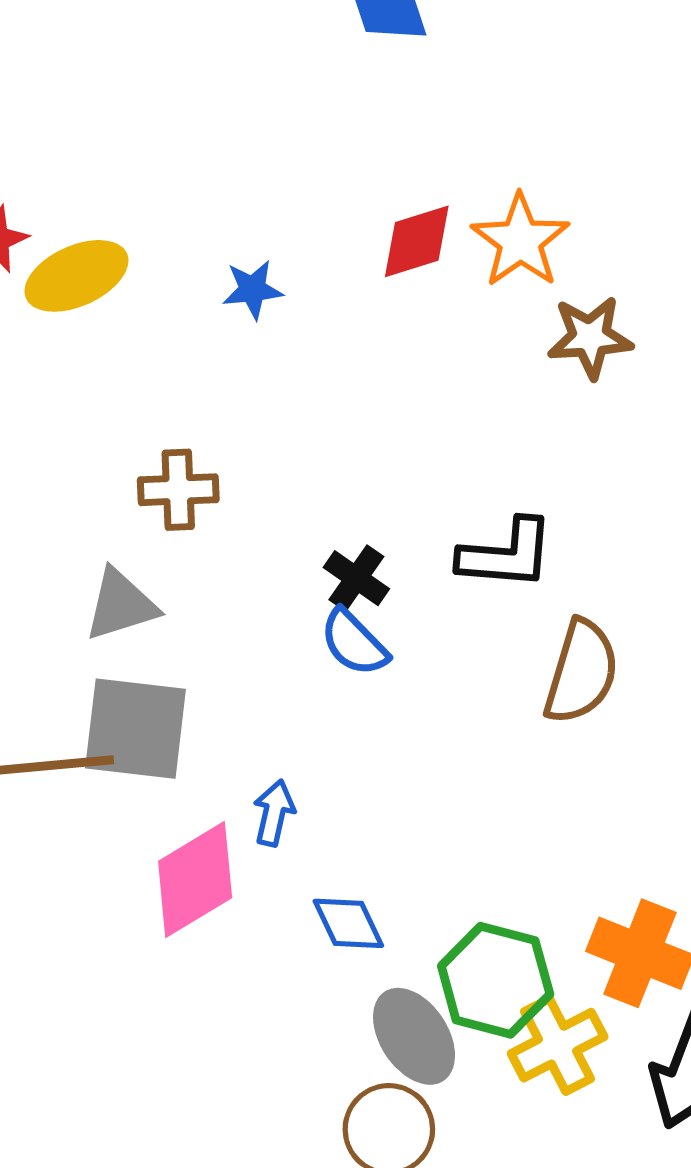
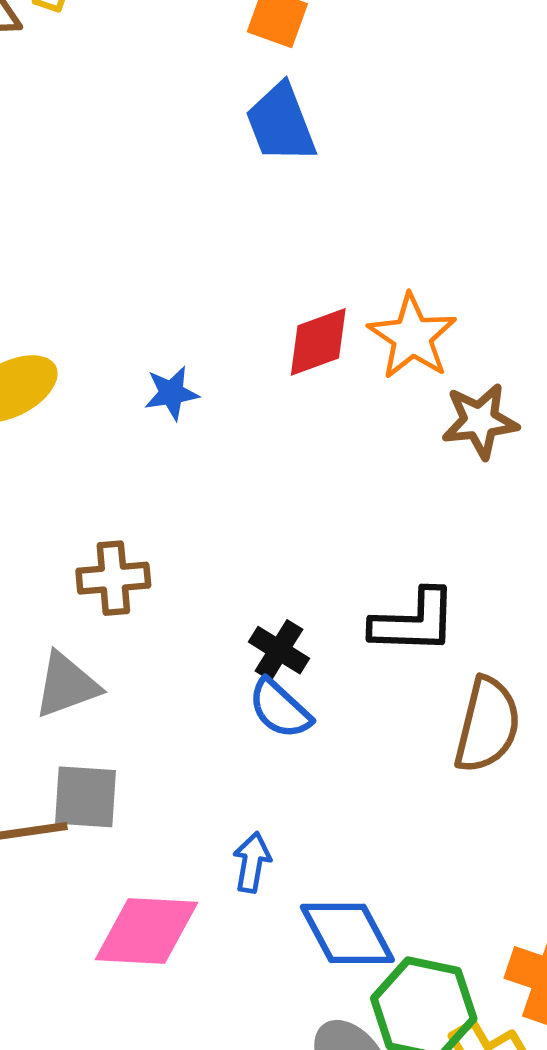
gray square: (136, 729) -> (86, 797), size x0.7
blue arrow: (274, 813) -> (252, 862), moved
pink diamond: (195, 880) -> (147, 931), turned 37
blue diamond: (348, 923) -> (347, 933), moved, size x1.4

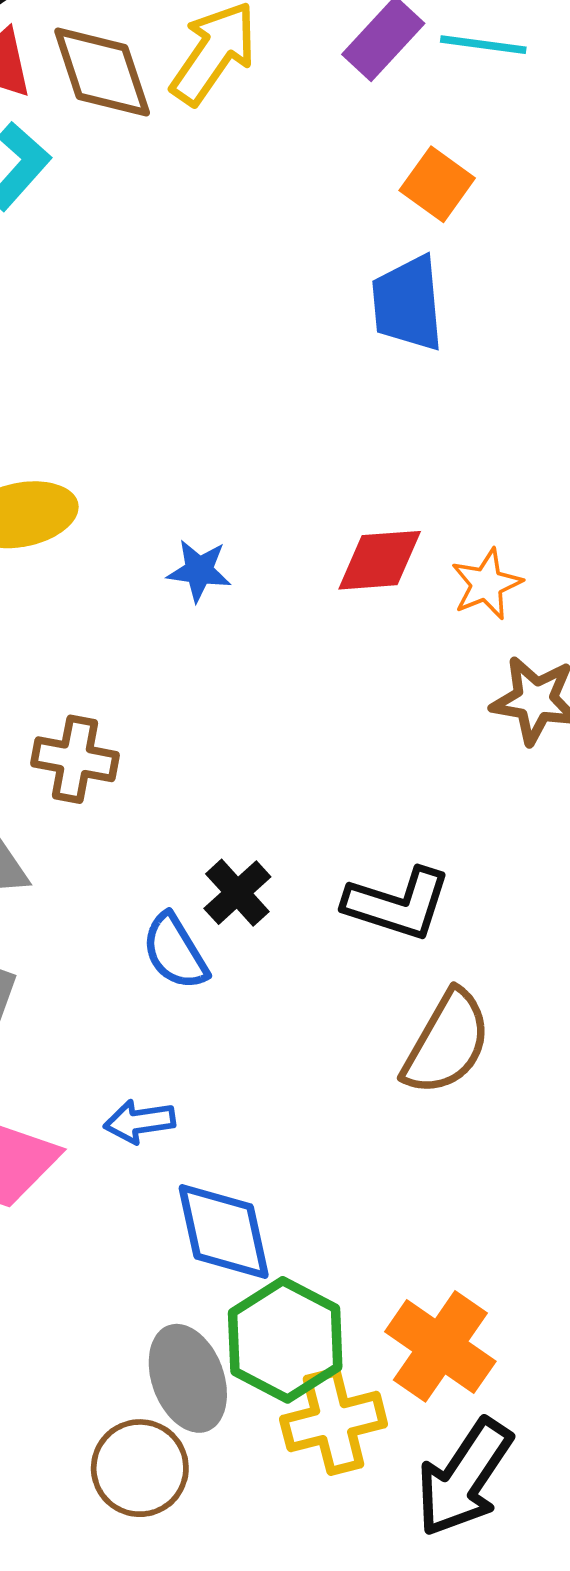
orange star: (412, 337) -> (486, 584), size x0.7
blue semicircle: (280, 709) -> (175, 952), moved
blue arrow: (252, 862) -> (140, 1121), turned -124

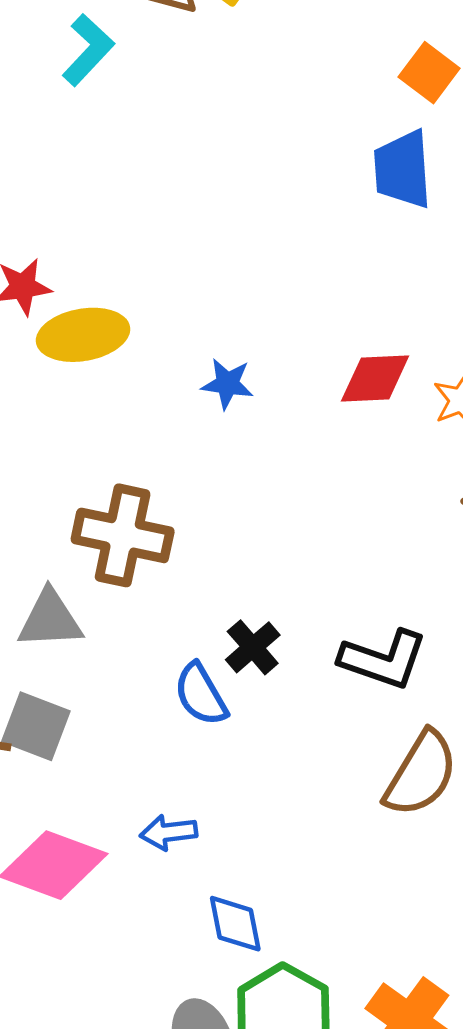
brown cross: (75, 759) -> (123, 535), size x1.4
blue diamond: (224, 1231) -> (235, 924), size x0.7

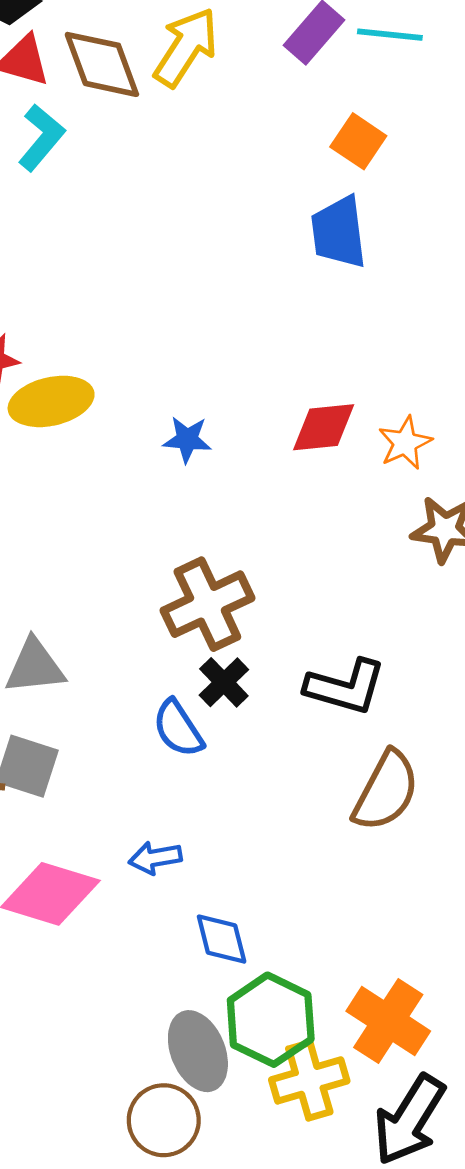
brown cross: (123, 535) -> (207, 604), moved, turned -34

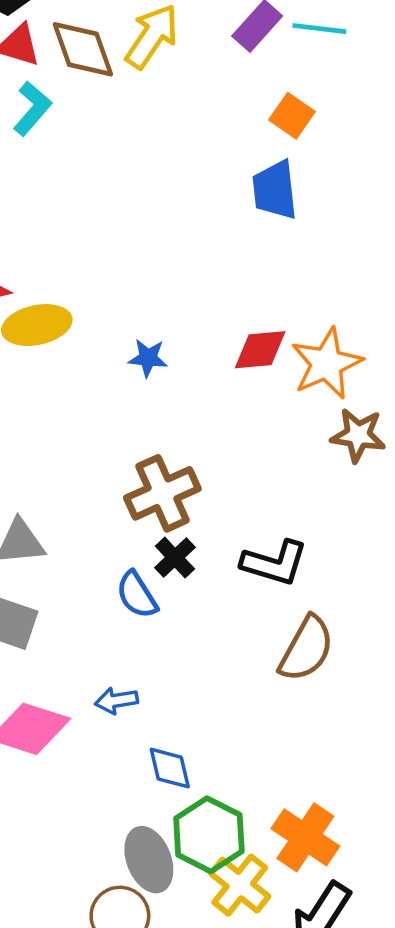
orange star: (405, 443) -> (327, 364), size x1.6
yellow cross: (309, 1080) -> (240, 885), turned -36

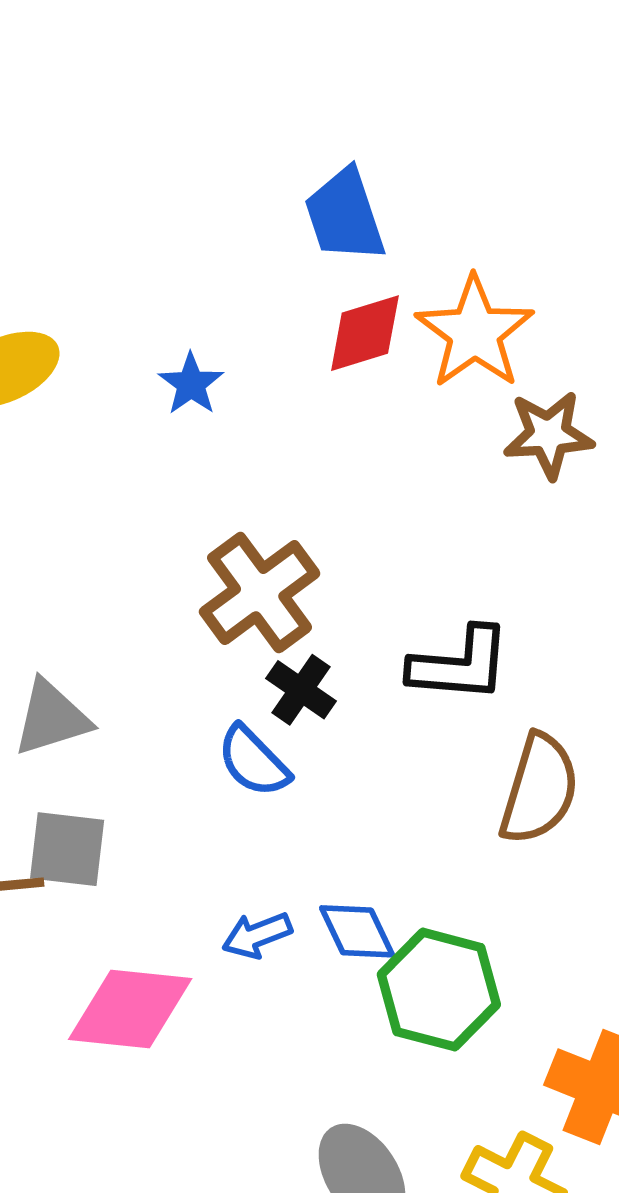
blue trapezoid: (275, 190) -> (345, 215), moved
blue star: (148, 358) -> (191, 384), turned -30
blue diamond: (170, 768) -> (357, 931), moved
green hexagon: (209, 835) -> (439, 990), moved

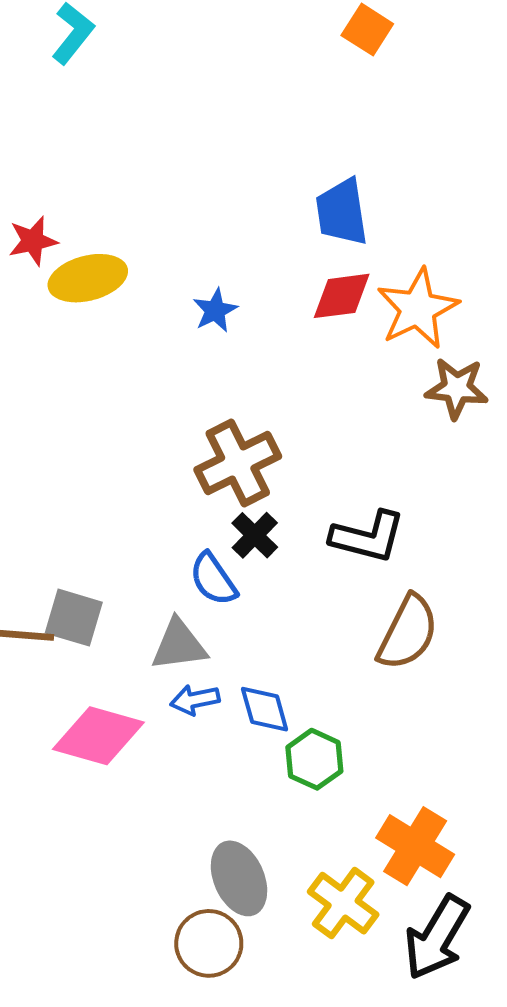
gray triangle: (52, 718) -> (179, 645), moved
green hexagon: (439, 990) -> (314, 759), size x0.7

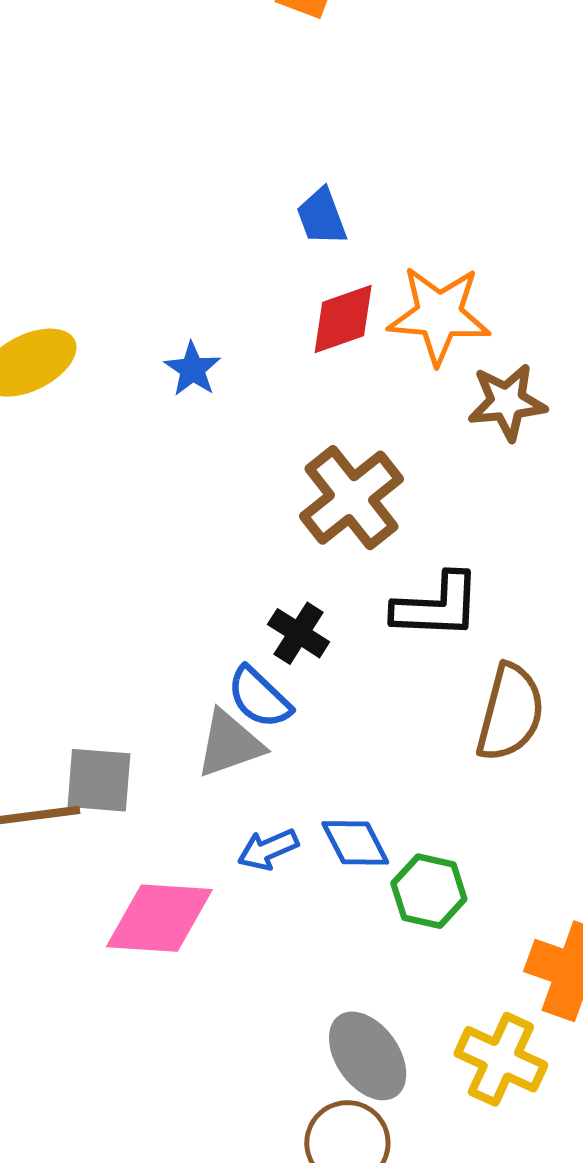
blue trapezoid: (342, 212) -> (322, 217), size x0.7
orange star: (418, 309) -> (439, 315), turned -30
brown cross: (238, 463) -> (352, 498), moved
gray triangle: (179, 645) -> (230, 744), moved

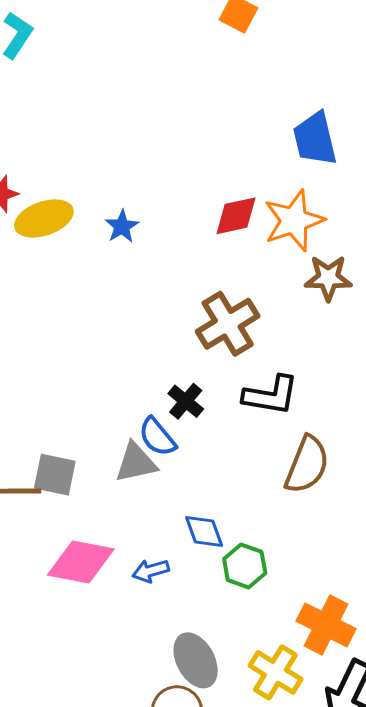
blue trapezoid: (322, 217) -> (315, 139), moved, size x1.5
orange star: (439, 315) -> (294, 221), turned -30
blue star: (192, 369) -> (122, 226), moved
blue arrow: (268, 849) -> (151, 571), moved

